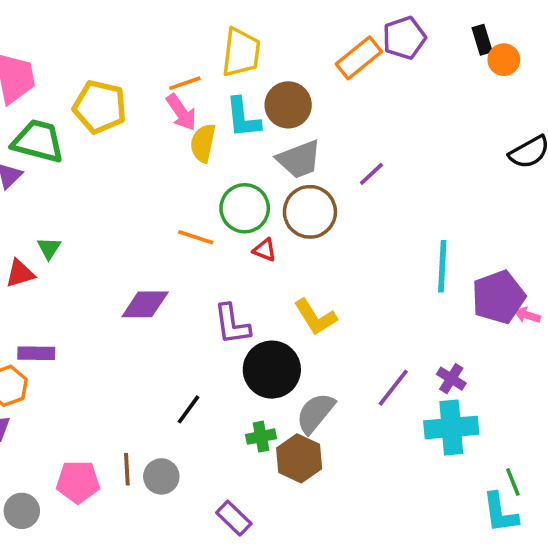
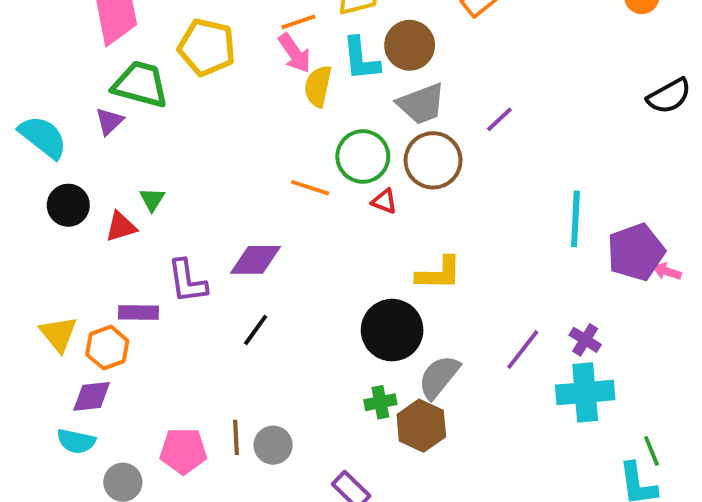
yellow L-shape: (315, 317) -> (439, 273), turned -57
purple L-shape: (232, 324) -> (187, 281), moved
black line: (189, 409) -> (256, 330), moved

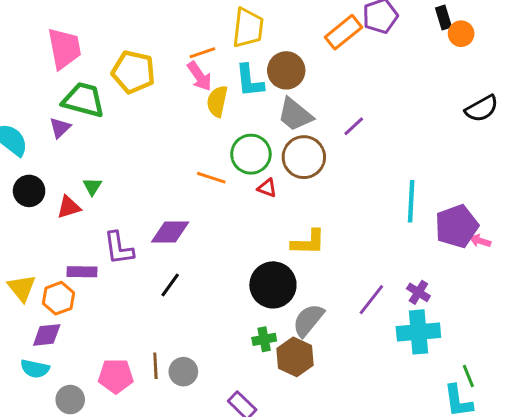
gray trapezoid: (421, 104) -> (295, 114), turned 60

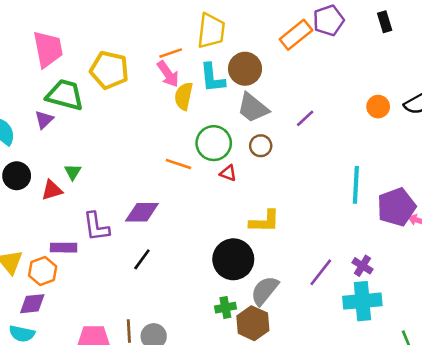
orange circle: (461, 34) -> (378, 107), moved
brown circle: (304, 157) -> (261, 146), size x0.6

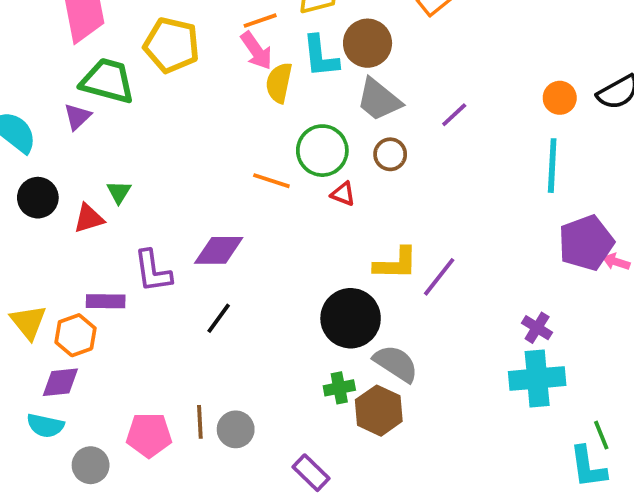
cyan line: (356, 185) -> (552, 166), moved
purple line: (321, 272) -> (439, 277), moved
gray semicircle: (265, 291) -> (396, 363), turned 84

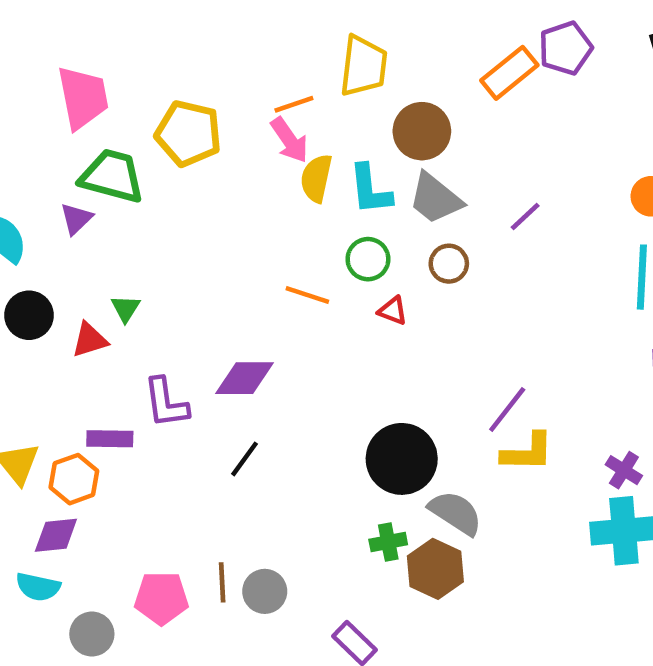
cyan L-shape: (320, 56) -> (370, 190), moved
green circle: (322, 151) -> (368, 259), size x0.7
yellow L-shape: (396, 264) -> (527, 452), moved

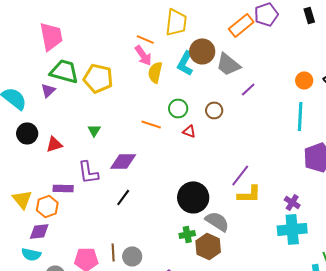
orange line: (294, 104) -> (145, 39), turned 42
yellow pentagon: (188, 133) -> (98, 78), moved
cyan L-shape: (370, 190) -> (185, 63), moved, turned 35
gray trapezoid: (435, 199) -> (228, 64), moved
green triangle: (126, 309) -> (94, 130), moved

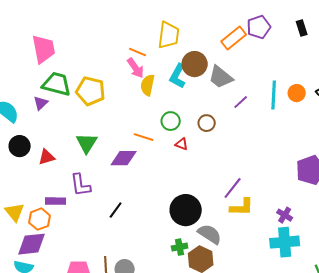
cyan line: (300, 116) -> (274, 95), moved
green triangle: (94, 130) -> (87, 143), size x1.6
purple diamond: (123, 161) -> (124, 158), moved
purple diamond: (39, 231) -> (32, 244), size x1.4

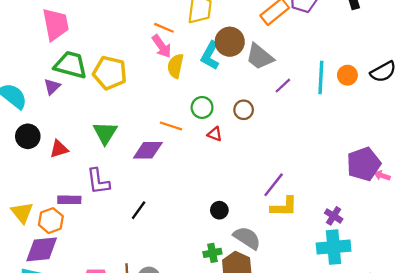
black circle: (186, 210) -> (219, 210), size x0.5

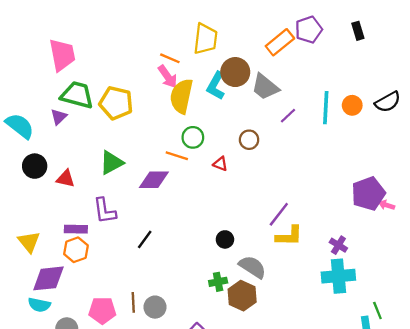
yellow semicircle: (175, 66) -> (181, 96), size x1.4
green circle: (202, 107) -> (193, 137), moved
green triangle: (105, 133) -> (111, 163), turned 30
red triangle: (59, 149) -> (66, 179), turned 30
orange hexagon: (51, 221) -> (76, 250), moved

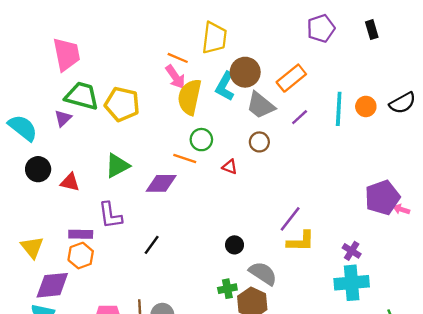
orange rectangle: (280, 42) -> (291, 78), moved
gray trapezoid: (265, 87) -> (261, 105), moved

